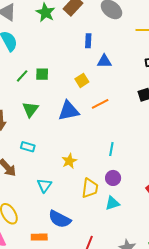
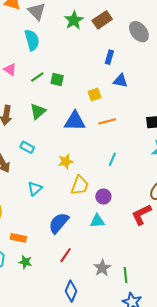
cyan line: (111, 149) -> (112, 159), moved
yellow star: (69, 161) -> (66, 161), moved
yellow trapezoid: (90, 188) -> (80, 185), moved
blue semicircle: (60, 219) -> (59, 223), moved, turned 90

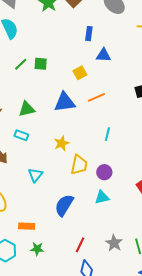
green triangle: (38, 111) -> (27, 109), moved, turned 36
red line: (66, 255) -> (80, 245), moved

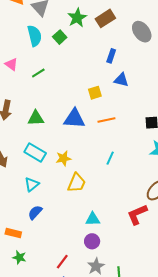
green square: (41, 64) -> (60, 37), moved, turned 32
cyan rectangle: (21, 135) -> (35, 153), moved, size x1.5
purple circle: (104, 172) -> (92, 241), moved
blue semicircle: (64, 205) -> (35, 212), moved, size x0.7

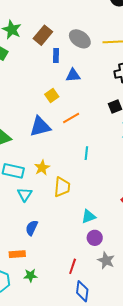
brown rectangle: (105, 18) -> (43, 35), moved
gray ellipse: (142, 32) -> (80, 39), moved
cyan triangle: (32, 184) -> (25, 194), moved

